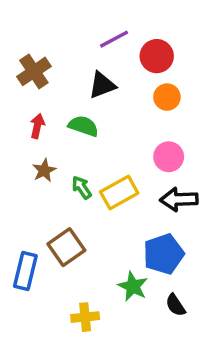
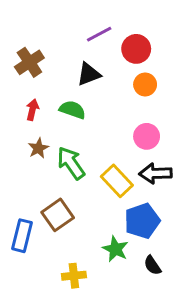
green arrow: (82, 187) -> (71, 163), size x1.6
yellow rectangle: (119, 193) -> (117, 181), moved, turned 76

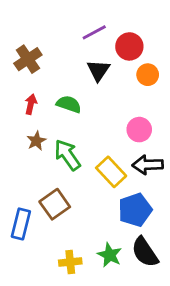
black triangle: (89, 74) -> (98, 70), moved, turned -35
orange circle: (145, 84) -> (148, 75), moved
green star: (115, 249) -> (110, 255), moved
black semicircle: (152, 265) -> (145, 252), size x1.6

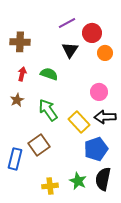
brown cross: (28, 59) -> (20, 42), turned 36
brown star: (36, 141) -> (17, 100), moved
black semicircle: (145, 252) -> (103, 179), turned 45

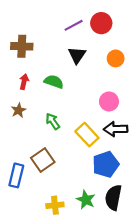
red circle: (92, 33) -> (101, 23), moved
green arrow: (48, 110) -> (53, 121), size x0.7

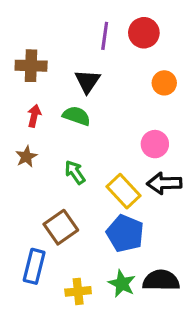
purple line: (74, 25) -> (105, 36), turned -54
black triangle: (77, 55) -> (87, 81), moved
blue pentagon: (106, 164) -> (125, 233), moved, turned -30
blue rectangle: (16, 175) -> (34, 266), moved
black semicircle: (113, 197) -> (161, 280), turned 80

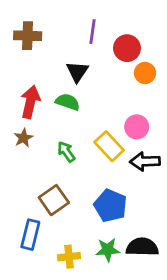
red circle: (144, 33) -> (127, 48), moved
brown cross: (31, 66) -> (28, 36), moved
red arrow: (34, 116) -> (30, 102), size x1.6
yellow rectangle: (124, 191) -> (109, 146), moved
green star: (122, 284) -> (108, 250), turned -30

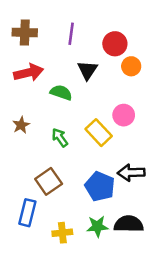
purple line: (92, 32) -> (71, 34), moved
black triangle: (77, 72) -> (87, 70), moved
red arrow: (30, 102) -> (29, 73), moved, turned 64
black arrow: (145, 161) -> (131, 173), moved

